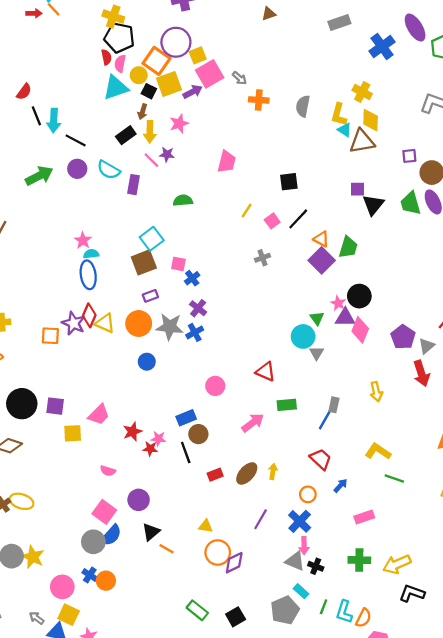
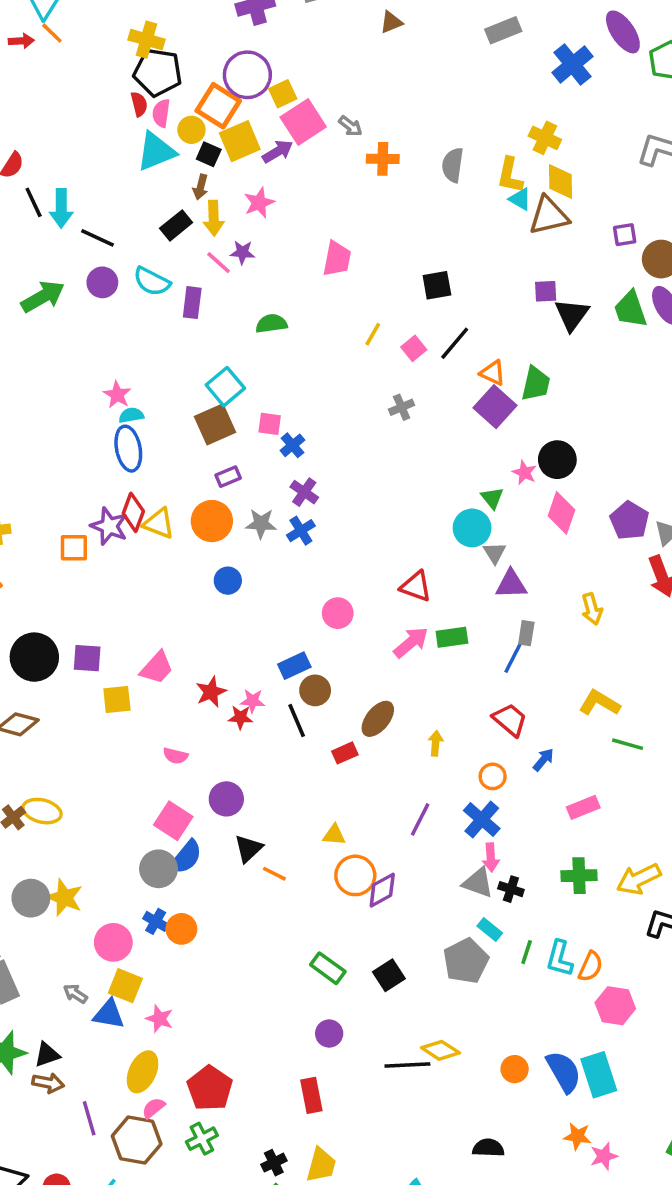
purple triangle: (345, 318) -> (511, 584), moved
gray star: (170, 327) -> (261, 524), size x0.7
pink arrow: (253, 423) -> (411, 642), moved
brown ellipse: (247, 473) -> (378, 719), moved

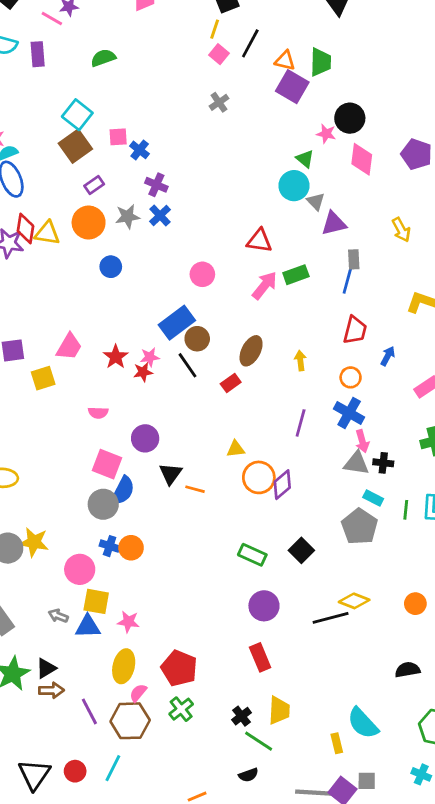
yellow line: (373, 334) -> (215, 29), moved
blue rectangle: (294, 666) -> (177, 323), size x1.4
red trapezoid: (510, 720) -> (355, 330), turned 76
purple circle: (329, 1034) -> (264, 606), size x1.4

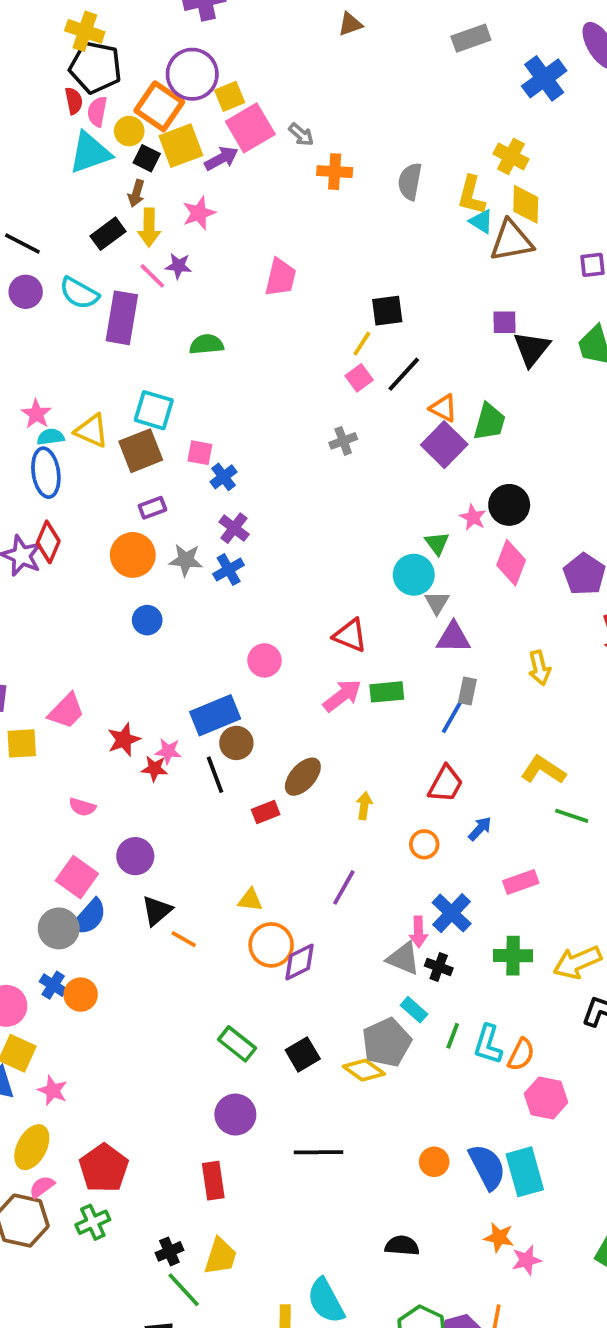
purple rectangle: (38, 54) -> (122, 318), size x1.5
cyan square: (77, 115) -> (154, 410), turned -36
yellow triangle: (47, 233) -> (92, 431), moved
blue cross: (349, 413) -> (452, 913), moved
yellow diamond: (354, 601) -> (364, 1070), moved

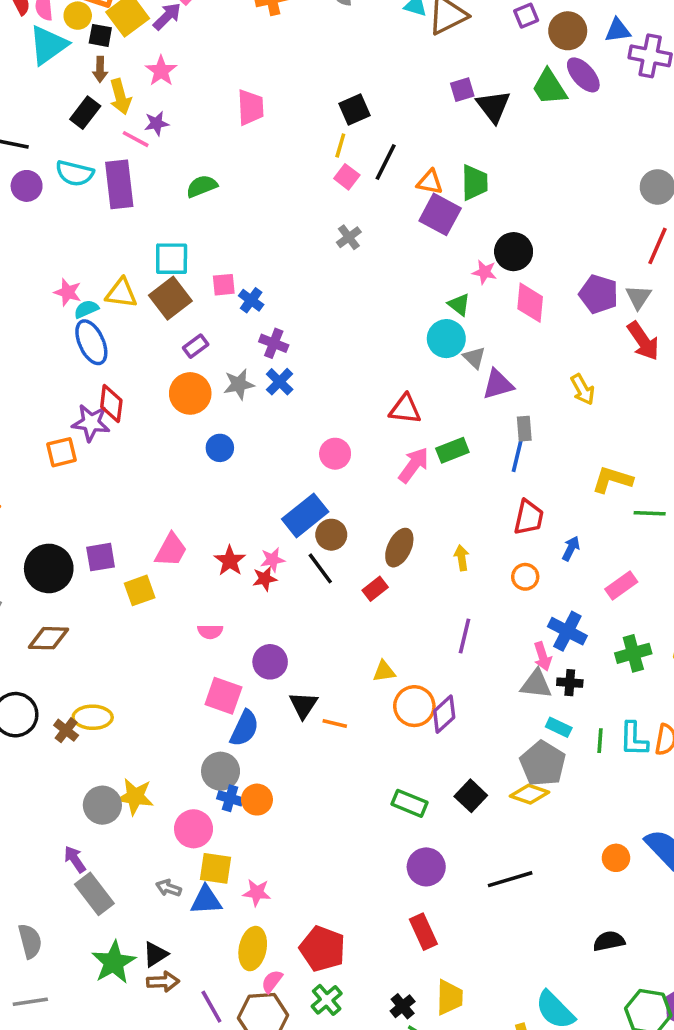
gray circle: (59, 928) -> (221, 771), moved

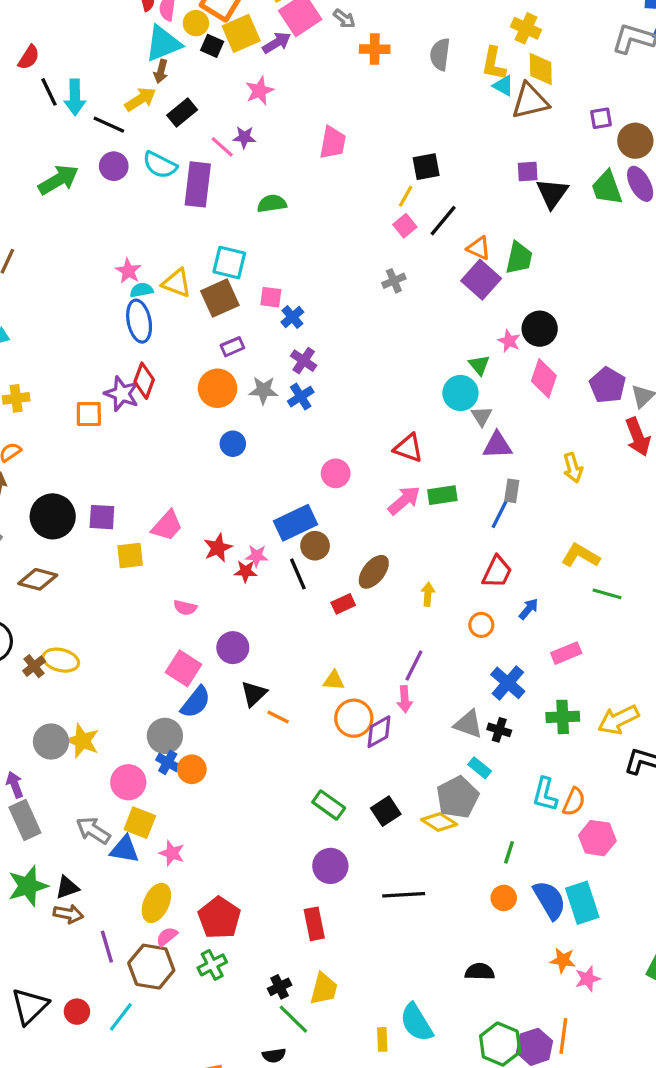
brown arrow: (100, 69) -> (161, 71), moved
yellow arrow: (120, 97) -> (140, 99), moved, turned -120
pink arrow: (543, 656) -> (405, 699), moved
green line: (600, 741) -> (509, 852), moved
gray arrow: (169, 888) -> (93, 830), size x1.5

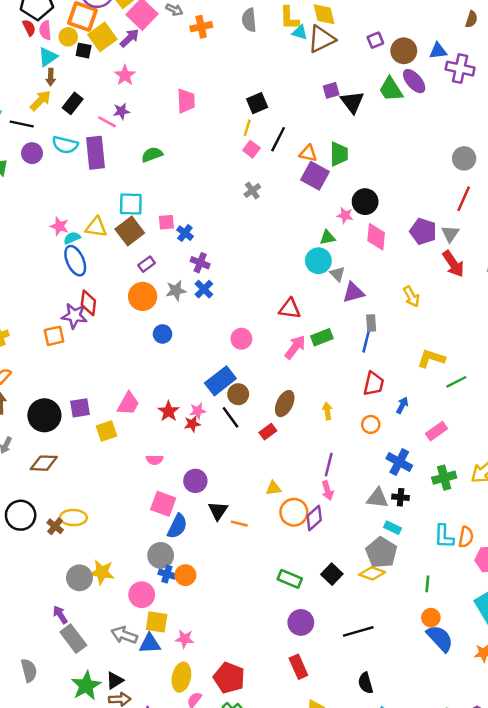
cyan triangle: (163, 44) -> (48, 57), size x0.7
green triangle: (479, 365) -> (327, 237), turned -49
green line: (607, 594) -> (456, 382), turned -30
blue semicircle: (550, 900) -> (440, 638), moved
black semicircle: (480, 972) -> (366, 683), moved, turned -95

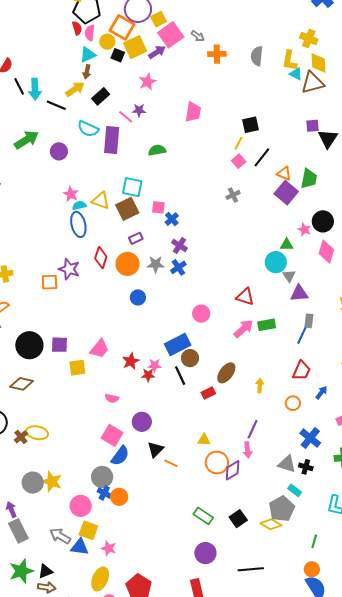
purple circle: (32, 153) -> (59, 151), moved
red diamond: (88, 303) -> (101, 258), moved

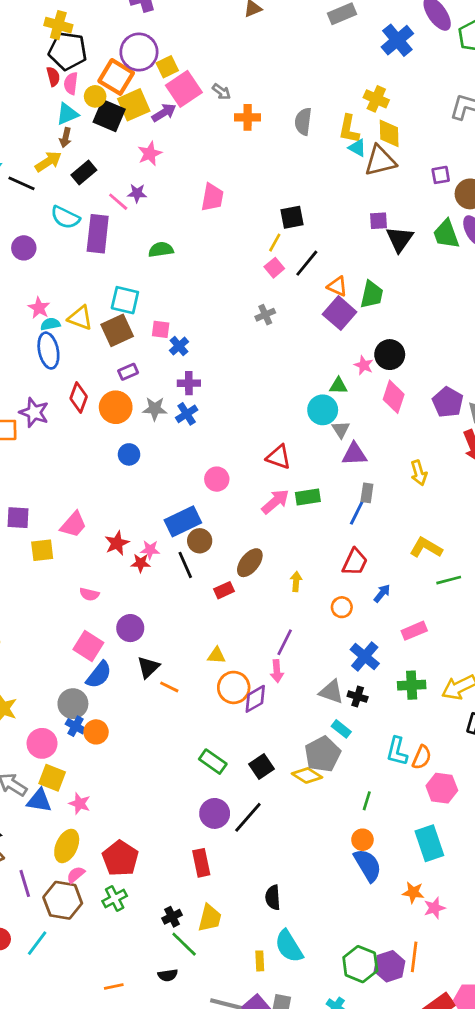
black square: (118, 55) -> (109, 116), size x1.6
purple cross: (179, 245) -> (189, 383), turned -35
black line: (251, 569) -> (248, 817), moved, turned -45

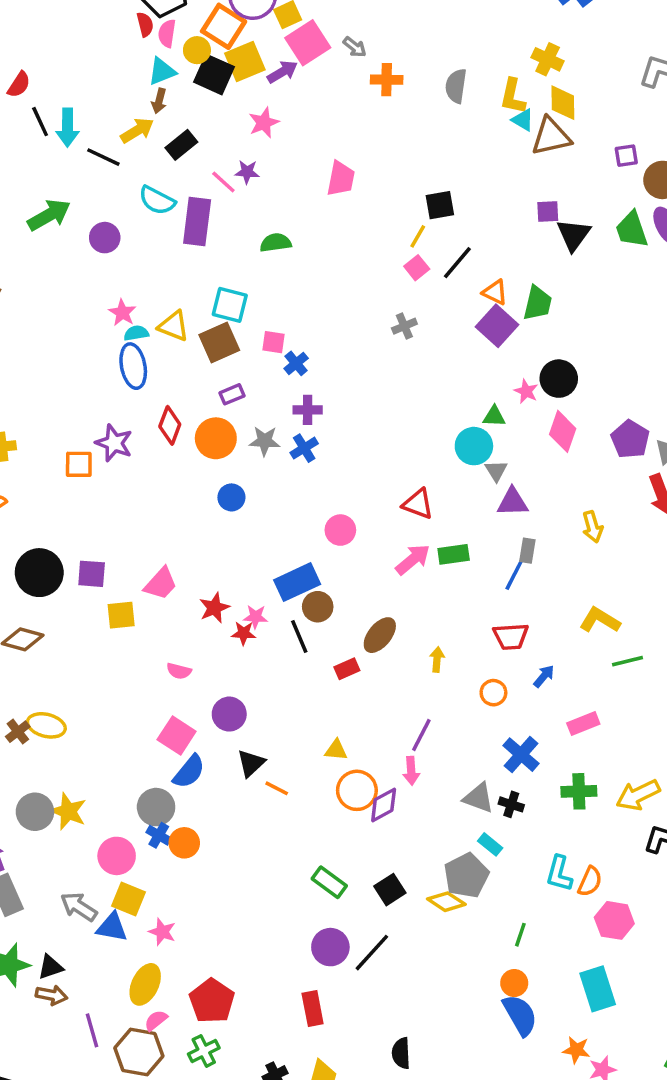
red trapezoid: (355, 562) -> (511, 636), turned 60

